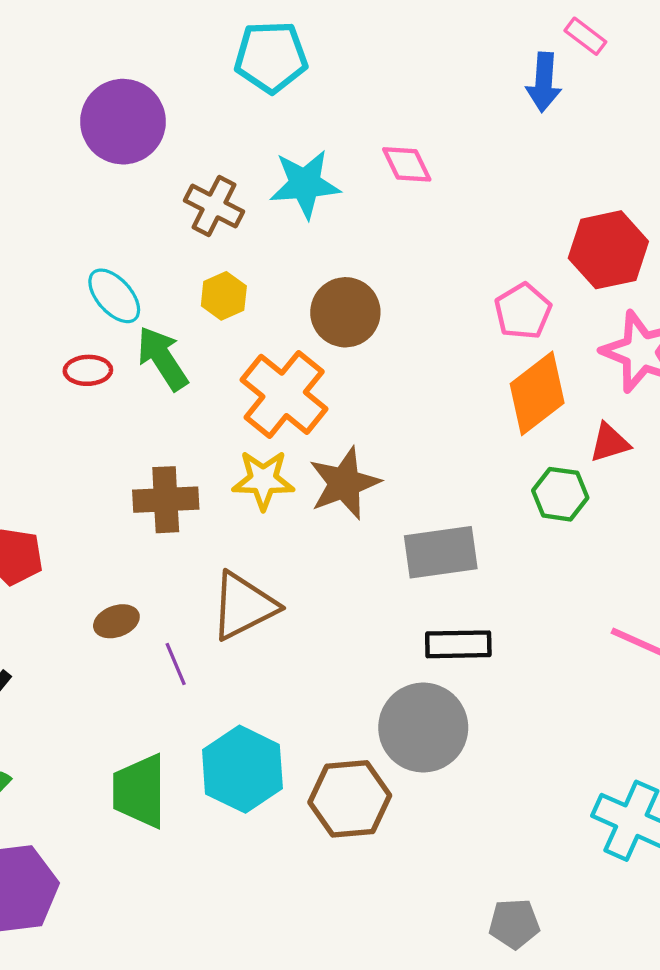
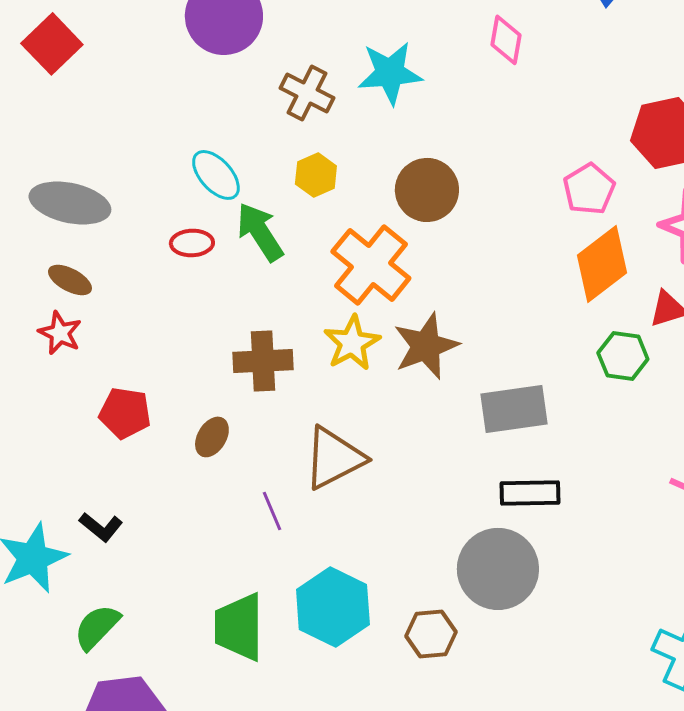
pink diamond: (407, 164) -> (506, 40), moved, turned 36
yellow star: (263, 480) -> (352, 343), turned -30
brown ellipse: (116, 621) -> (212, 437), moved, turned -39
brown hexagon: (350, 799) -> (431, 634), size x0.7

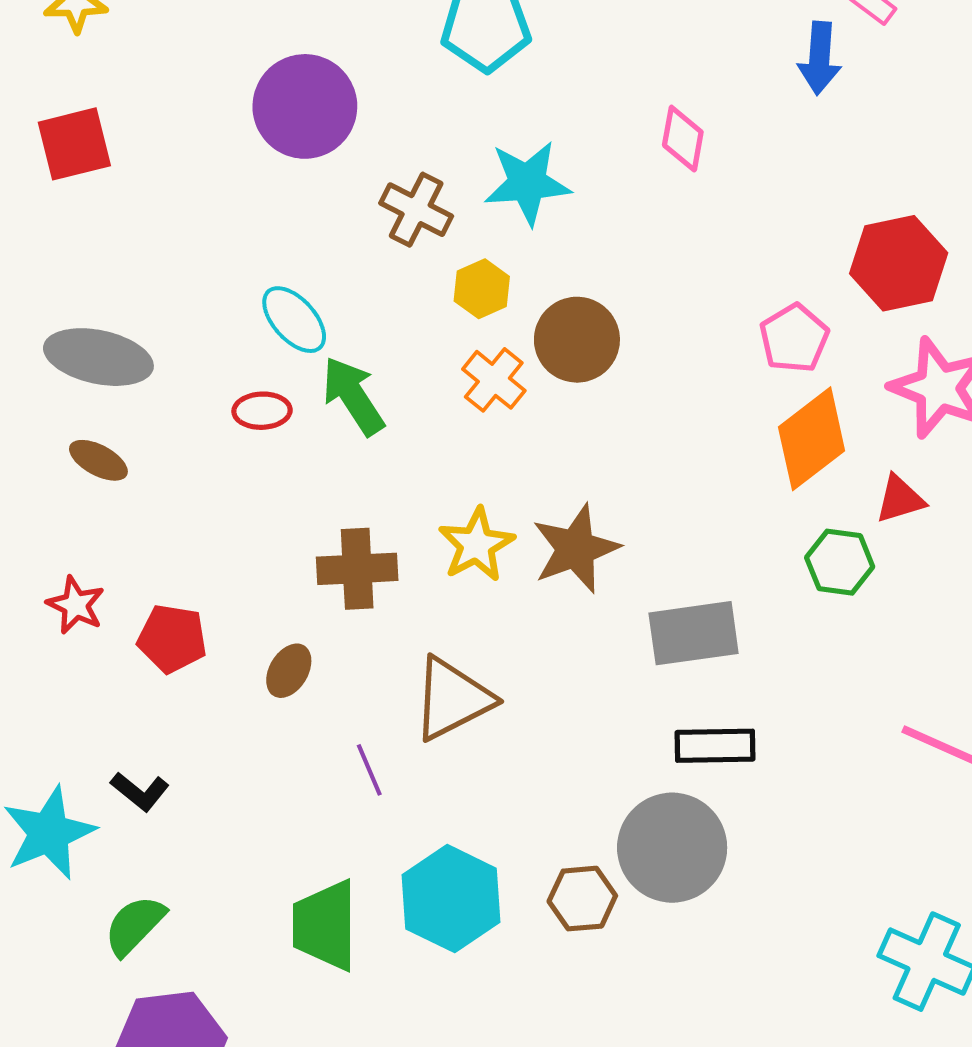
red square: (52, 44) -> (74, 144), turned 30
yellow hexagon: (316, 175) -> (482, 289), moved
orange cross: (371, 265) -> (494, 380), moved, size x0.6
red star: (60, 333) -> (76, 605), moved
brown hexagon: (431, 634) -> (582, 899), moved

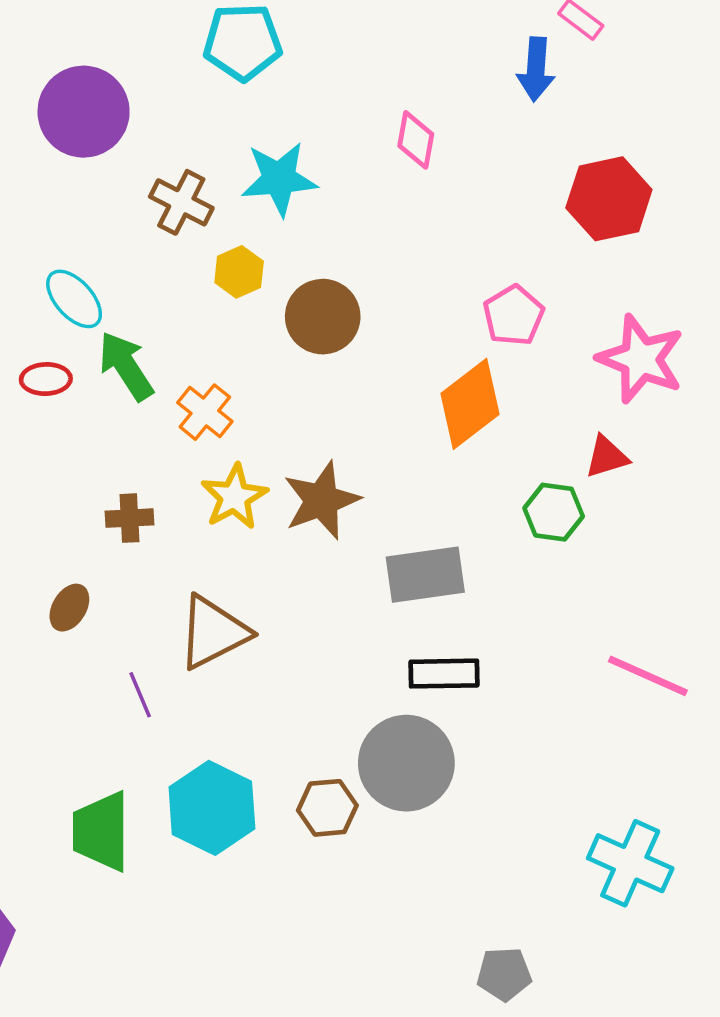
red hexagon: (899, 263) -> (609, 199), moved
orange cross: (494, 380) -> (205, 412), moved
orange diamond: (812, 439) -> (470, 404), moved
brown cross: (357, 569) -> (129, 518), size x0.7

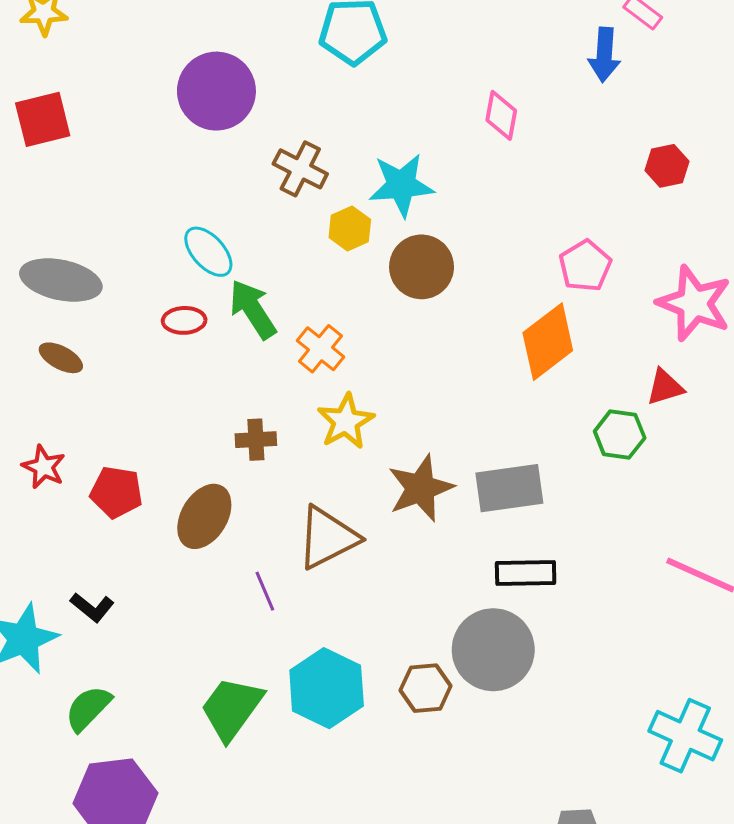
cyan star: (279, 179) -> (401, 185), moved
red hexagon: (609, 199) -> (667, 166), size x0.6
brown star: (321, 500) -> (421, 488), moved
brown ellipse: (69, 608) -> (204, 516), size x1.6
green trapezoid: (101, 831) -> (232, 708), turned 36

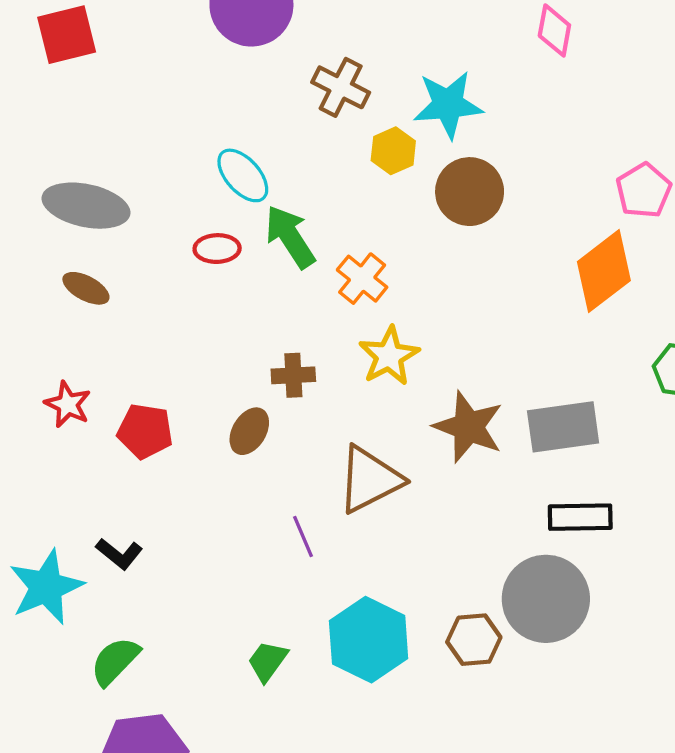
brown star: (421, 488) -> (468, 427), turned -30
brown ellipse: (204, 516) -> (249, 431), moved, size x0.7
green trapezoid: (232, 708) -> (268, 661), size x0.6

